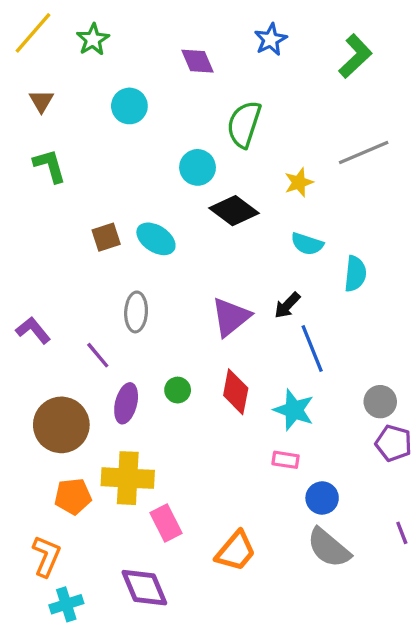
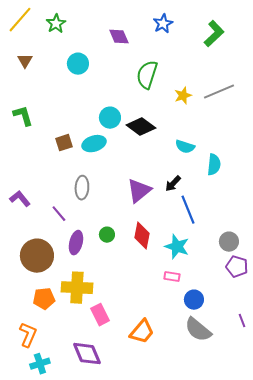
green L-shape: (50, 166) -> (23, 116), moved
cyan circle: (198, 167) -> (110, 118), moved
yellow star: (299, 182) -> (183, 96), moved
cyan ellipse: (156, 239) -> (94, 144), turned -50

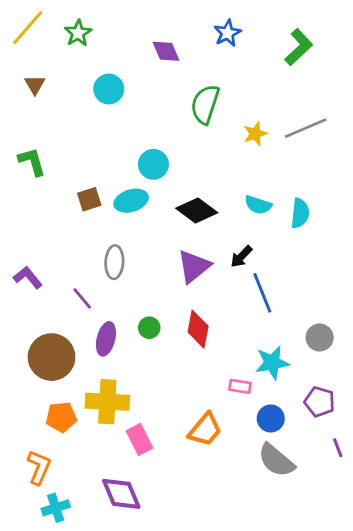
black diamond: (141, 127) -> (197, 210), moved
cyan semicircle: (214, 165) -> (300, 213), moved
cyan star: (177, 247) -> (272, 363), moved, turned -30
purple pentagon: (237, 267) -> (320, 402), moved
orange trapezoid: (142, 332) -> (205, 430), moved

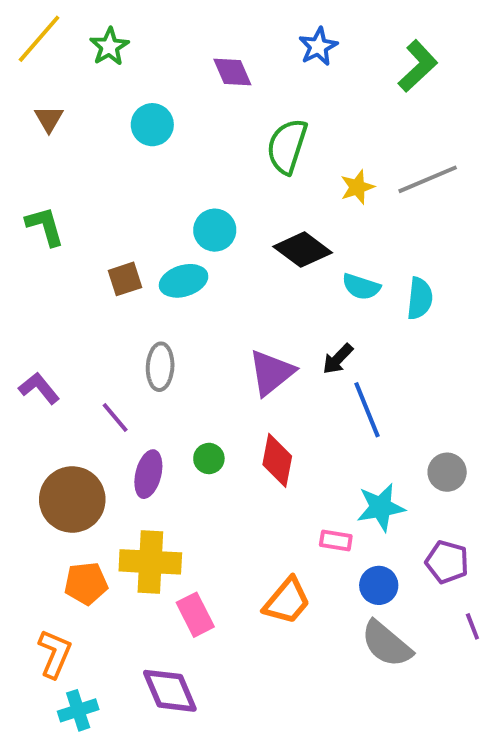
black diamond: (197, 210) -> (303, 250), moved

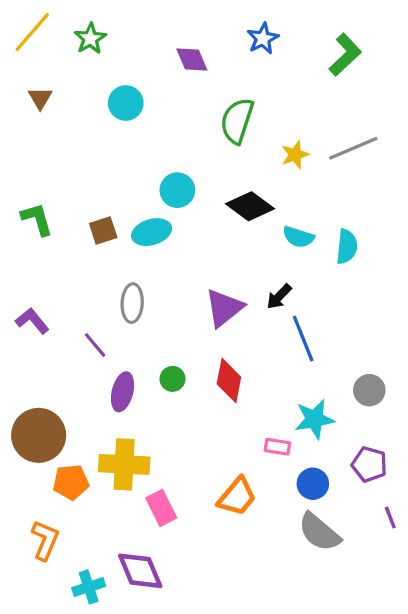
green L-shape: (45, 226) -> (37, 219), moved
brown circle: (72, 499) -> (39, 435), moved
cyan cross: (78, 710) -> (89, 587), moved

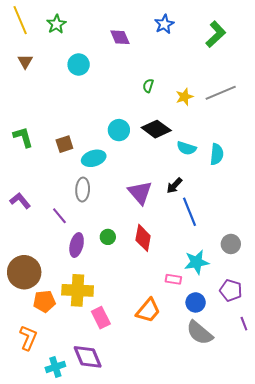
yellow line: (32, 32) -> (20, 20), turned -64
green semicircle: (237, 121) -> (148, 86), moved, size x0.5
cyan circle: (177, 190) -> (119, 130), moved
cyan ellipse: (152, 232) -> (94, 158), moved
purple triangle: (224, 308) -> (140, 193), turned -32

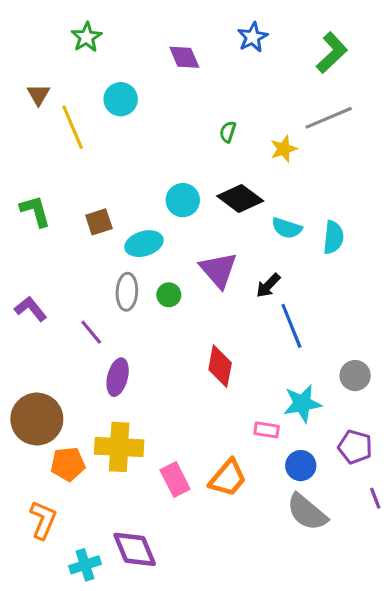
yellow line: (20, 20) -> (73, 127), moved
gray line: (221, 93) -> (329, 118), moved
purple triangle: (140, 193) -> (218, 270), moved
green circle: (108, 237) -> (169, 295), moved
pink rectangle: (101, 318) -> (175, 480), moved

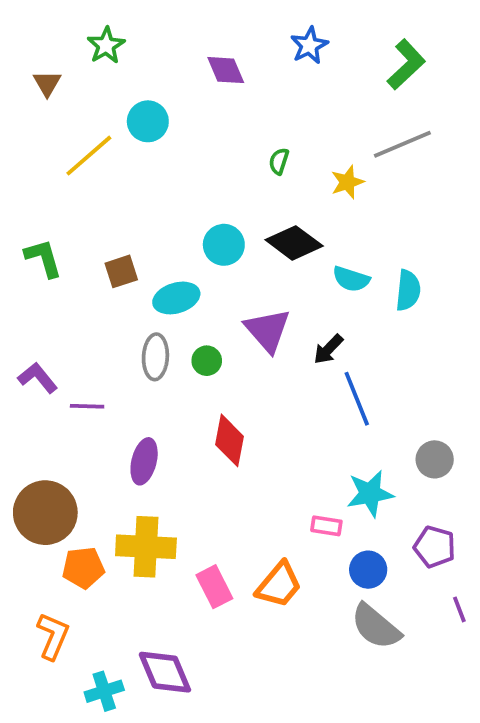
brown triangle: (38, 95) -> (47, 83), moved
yellow line: (73, 127) -> (89, 156), turned 72
purple line: (91, 332) -> (87, 406), moved, turned -48
red diamond: (220, 366) -> (230, 440), moved

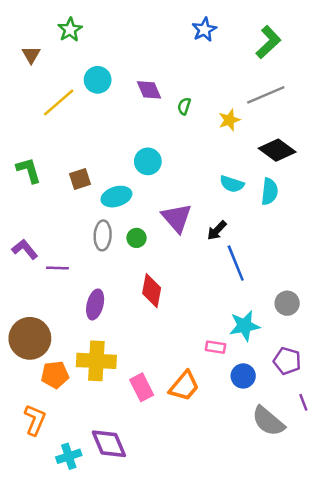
purple diamond: (226, 70) -> (149, 90), moved
black diamond: (294, 243) -> (277, 150), moved
gray semicircle: (376, 627) -> (268, 421), moved

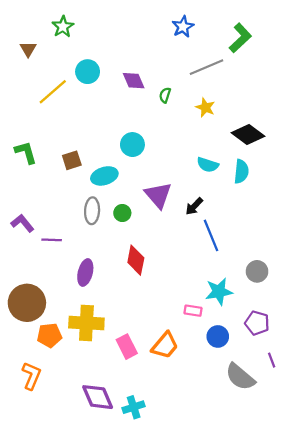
gray line: (266, 95) -> (207, 67), moved
yellow star: (229, 120) -> (205, 108), turned -30
cyan cross: (69, 456) -> (134, 407), moved

